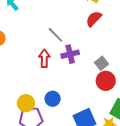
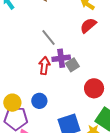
red arrow: (44, 58) -> (44, 66), moved
gray square: (101, 63) -> (72, 65), moved

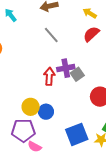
gray line: (49, 38) -> (51, 35), moved
yellow circle: (12, 103) -> (31, 107), moved

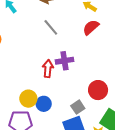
gray square: (77, 74) -> (78, 107), moved

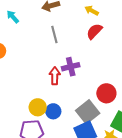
gray line: (51, 27) -> (54, 35), turned 30
gray square: (78, 107) -> (88, 112), size x1.6

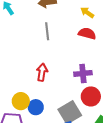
red semicircle: (94, 31) -> (87, 33), turned 54
purple cross: (71, 67) -> (83, 73), moved

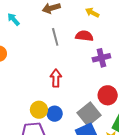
red semicircle: (87, 33) -> (84, 36), moved
purple cross: (83, 73) -> (101, 58), moved

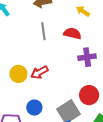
red arrow: (56, 78) -> (39, 72), turned -126
yellow circle: (39, 110) -> (18, 74), moved

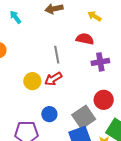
gray line: (43, 31) -> (57, 55), moved

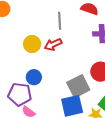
blue circle: (49, 114) -> (34, 77), moved

